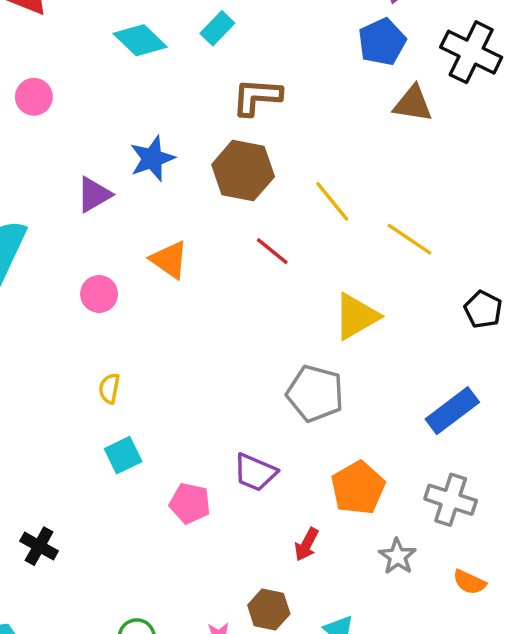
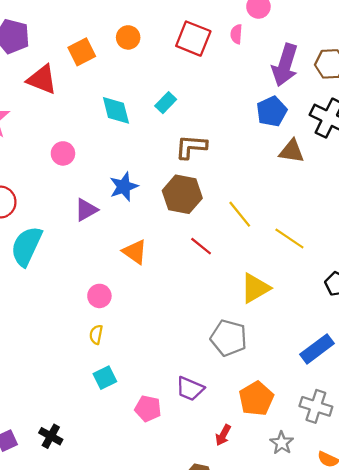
cyan diamond: (140, 40) -> (116, 110), turned 32
pink circle: (34, 97) -> (63, 153), moved
pink circle: (99, 294) -> (99, 296), moved

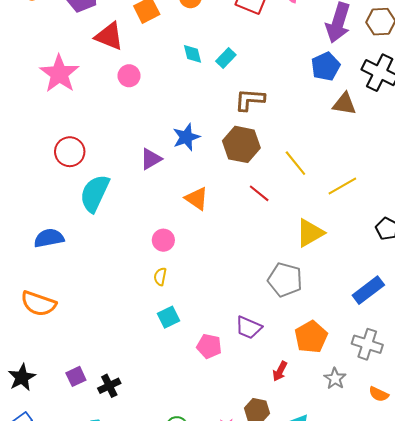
cyan diamond: (116, 110) -> (192, 54), moved, size x0.7
pink circle: (63, 153) -> (129, 76), moved
yellow line: (289, 238) -> (342, 186), turned -64
black cross: (51, 436) -> (109, 386), moved, turned 35

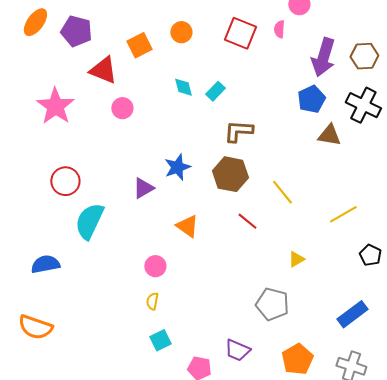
yellow line: (342, 186) -> (343, 214), moved
yellow triangle: (310, 233) -> (296, 259), size x0.6

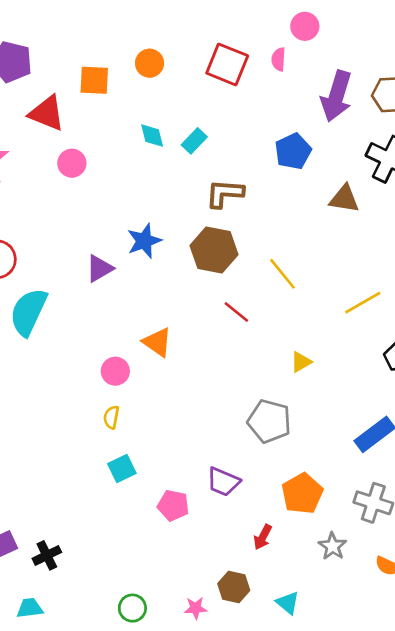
orange square: (139, 45) -> (94, 80), turned 30
blue pentagon: (311, 99) -> (293, 151), moved
orange triangle: (187, 226) -> (157, 342), moved

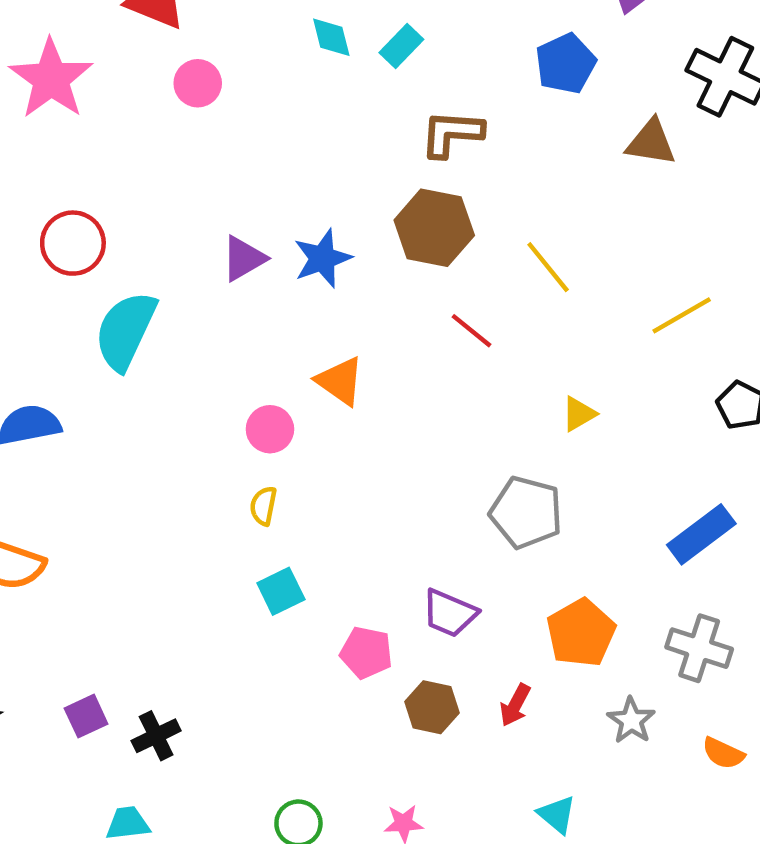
blue star: (144, 241) -> (323, 258), moved
brown hexagon: (234, 587) -> (432, 707), moved

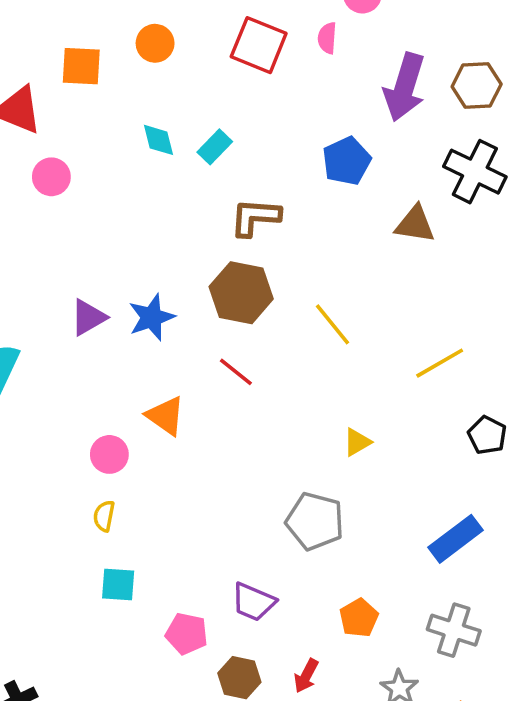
red line: (471, 331) -> (236, 372), moved
cyan square: (281, 591) -> (118, 584), turned 30
orange pentagon: (581, 633) -> (359, 618), size x0.7

